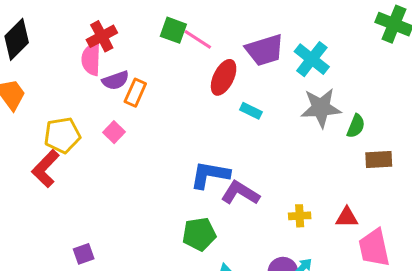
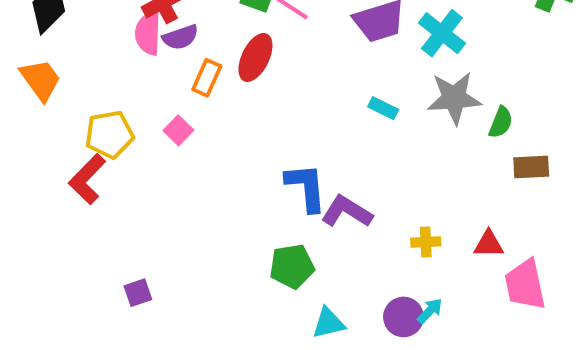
red ellipse: (224, 77) -> (255, 57), moved
purple semicircle: (116, 80) -> (180, 37), moved
cyan rectangle: (251, 111) -> (383, 108), moved
blue L-shape: (210, 175) -> (306, 187), turned 75

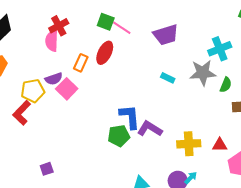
cyan cross: (442, 33) -> (220, 49), moved, turned 30
purple semicircle: (180, 37) -> (54, 79), moved
pink square: (178, 130) -> (67, 89), size x1.5
yellow cross: (426, 242) -> (189, 144), size x1.6
green pentagon: (292, 266) -> (119, 136), moved

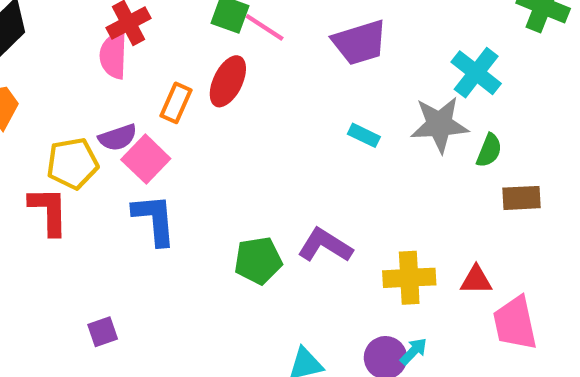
cyan cross: (220, 49) -> (476, 73), turned -30
red L-shape: (22, 113) -> (49, 211), turned 135
blue L-shape: (130, 117) -> (154, 220), moved

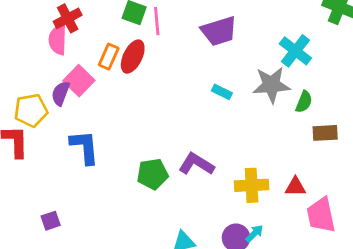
pink line: (265, 27) -> (157, 21), turned 52
orange rectangle: (176, 103) -> (109, 57), moved
purple semicircle: (118, 137) -> (61, 93), turned 130
pink square: (146, 159) -> (79, 81), moved

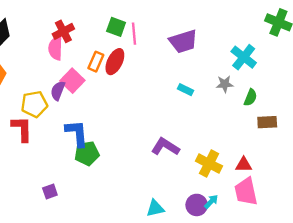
gray star: (271, 85) -> (225, 84), size x0.6
green pentagon: (153, 174) -> (87, 153), moved
yellow cross: (252, 185) -> (209, 164), turned 30
pink trapezoid: (321, 215) -> (246, 192), moved

